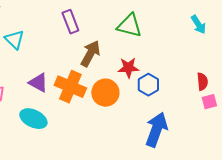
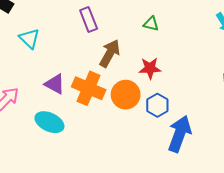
green triangle: (129, 26) -> (151, 24), size x0.6
blue hexagon: (148, 85) -> (157, 105), moved

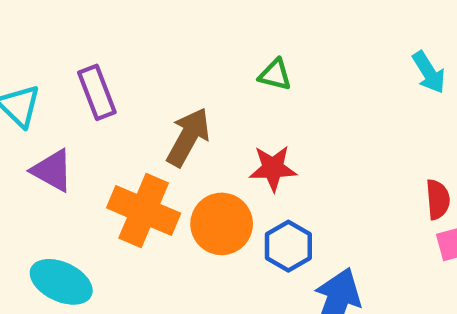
purple rectangle: (89, 20) -> (97, 92), moved
purple triangle: (55, 84) -> (52, 170), moved

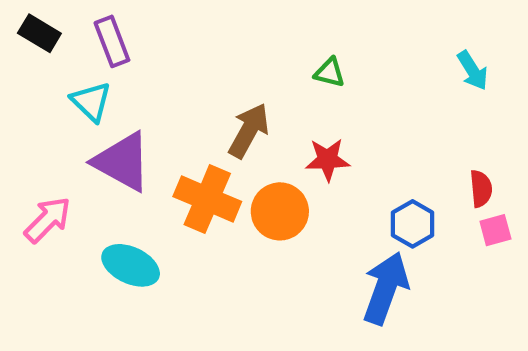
purple rectangle: (97, 92) -> (112, 41), moved
purple triangle: (52, 170) -> (122, 162), size x1.5
blue hexagon: (288, 246) -> (413, 224), moved

